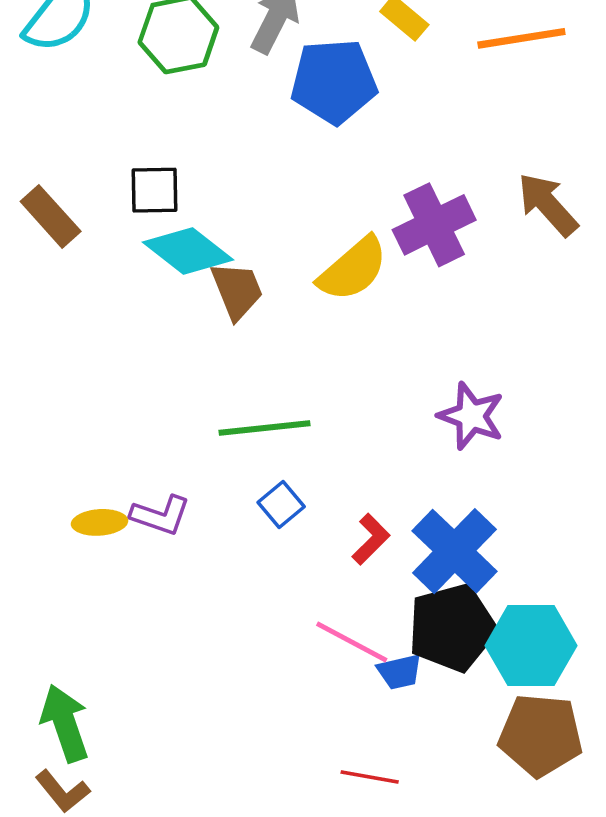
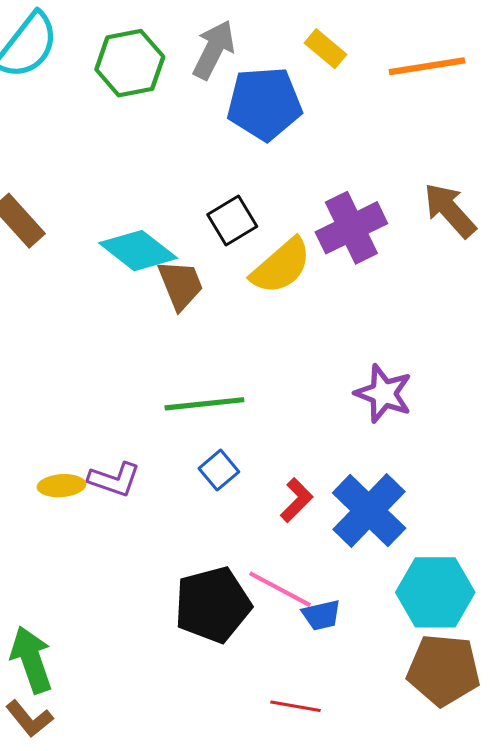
black square: (154, 190) -> (232, 221), moved, turned -30
black pentagon: (452, 628) -> (213, 605), moved

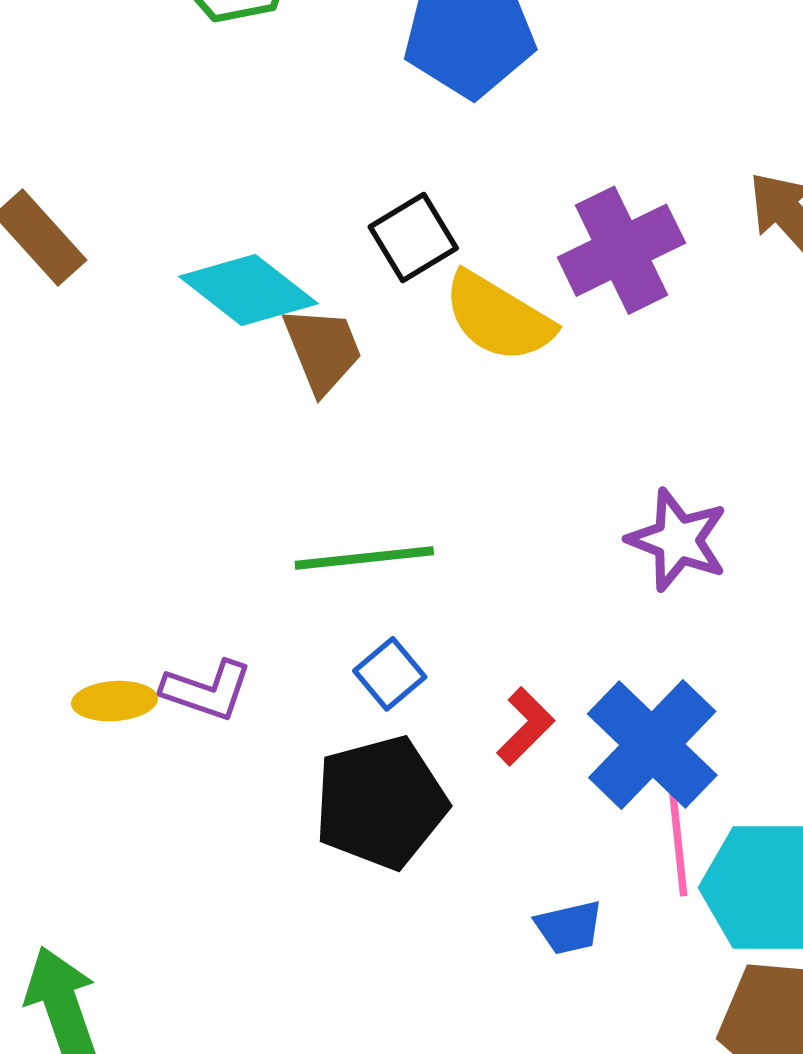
yellow semicircle: (281, 266) -> (498, 317), turned 72
pink line: (280, 589) -> (678, 837), moved, turned 56
black pentagon: (213, 605) -> (381, 802), moved

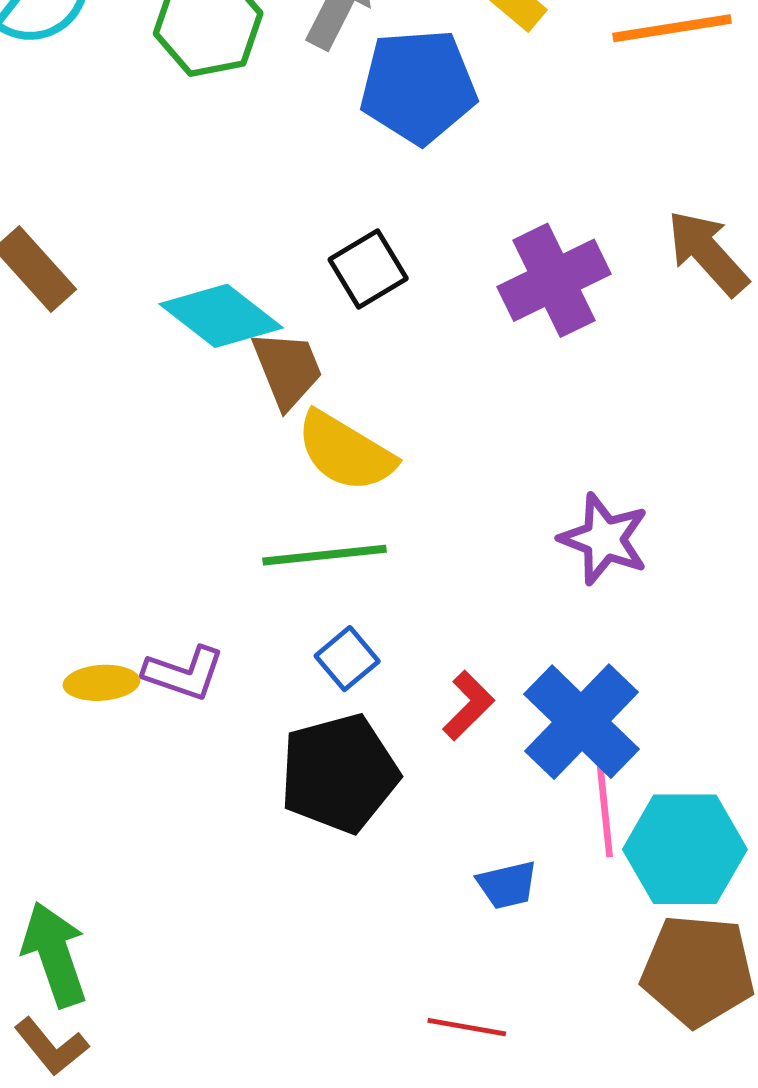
yellow semicircle: (498, 317) -> (346, 452), moved

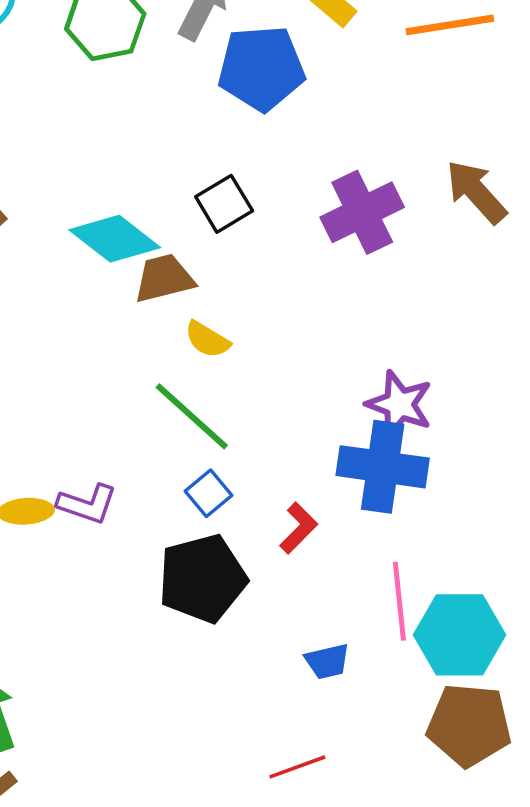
brown trapezoid: (287, 369) -> (164, 278), turned -82
yellow semicircle: (346, 452) -> (207, 340), size x0.6
green line: (324, 555) -> (192, 416), turned 48
blue cross: (582, 722) -> (383, 467), moved, turned -36
red line: (467, 1027) -> (297, 767), turned -30

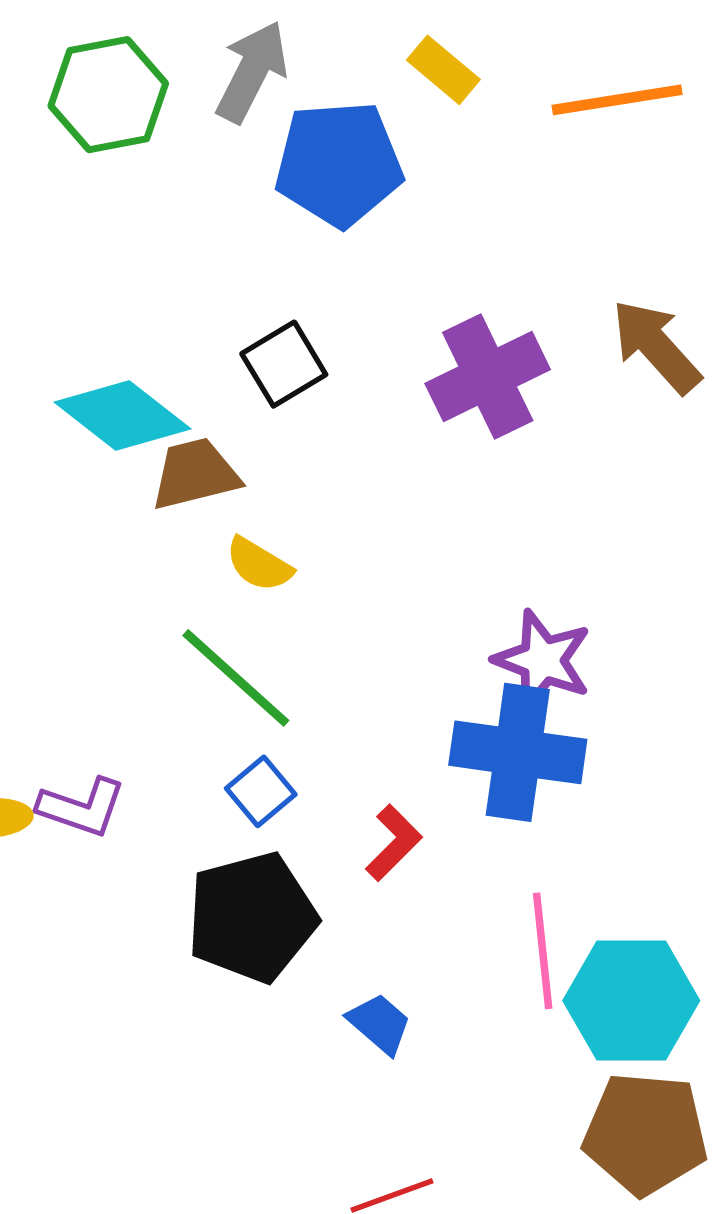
blue trapezoid: (327, 661) -> (380, 1024), moved, turned -126

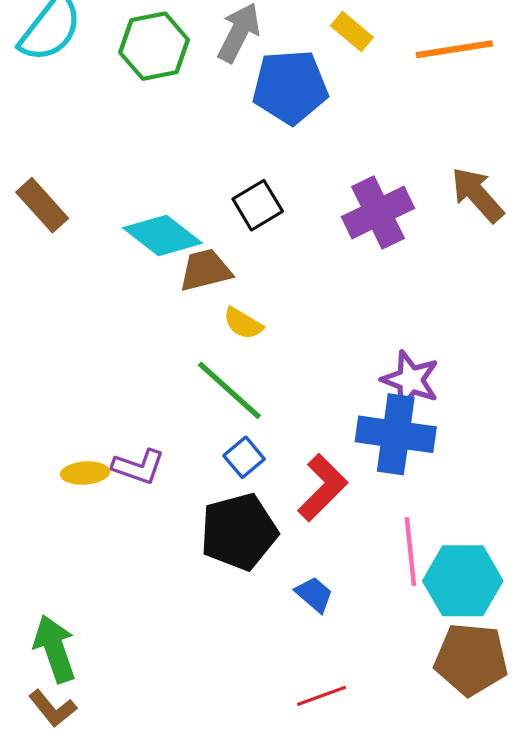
red L-shape: (394, 843) -> (323, 488), size x1.5

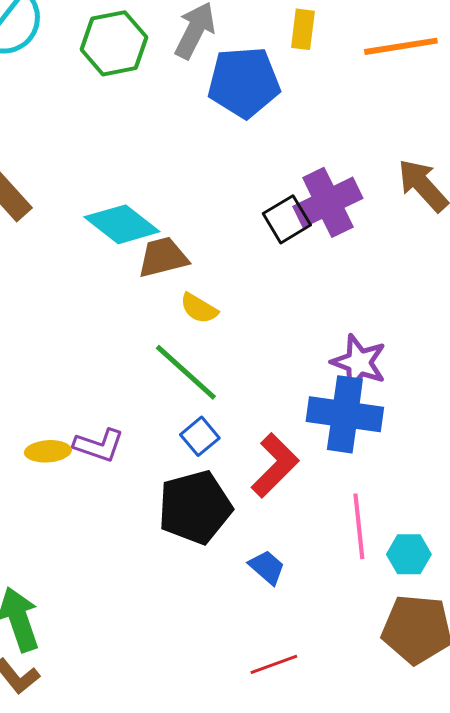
yellow rectangle: (352, 31) -> (303, 29), turned 57
black square: (258, 205) -> (287, 219), moved
cyan hexagon: (463, 581) -> (409, 554), size x0.6

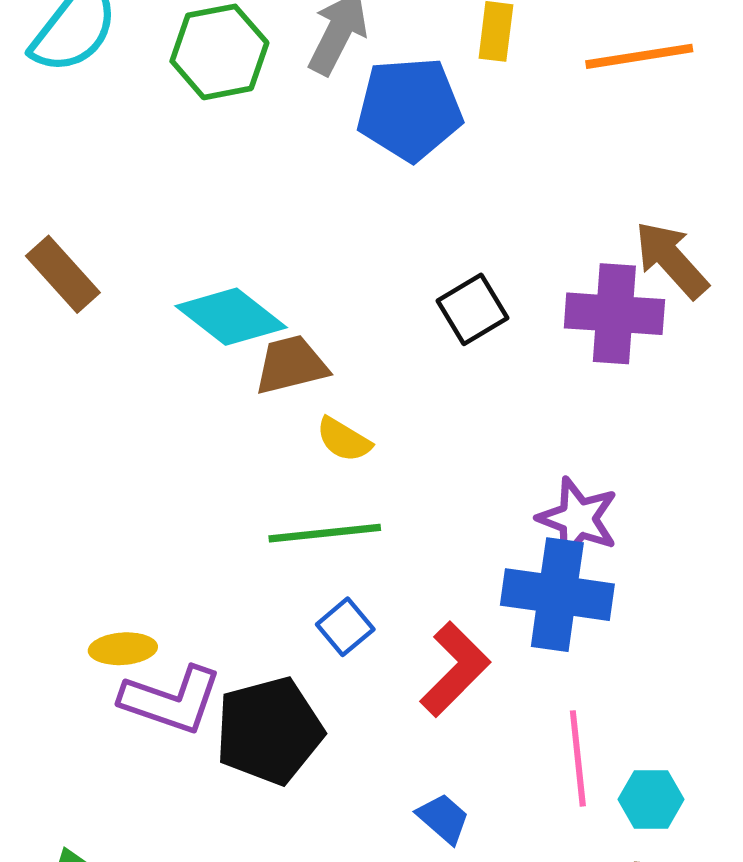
purple cross: (328, 202) -> (614, 314), moved, turned 30
green line: (186, 372) -> (325, 533), turned -48
purple L-shape: (99, 445) -> (171, 700), moved, size x1.4
black pentagon: (195, 507) -> (269, 731), moved

